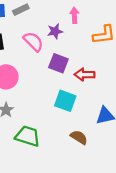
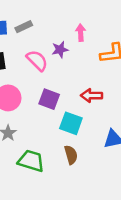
purple square: (58, 63) -> (49, 99), moved
brown semicircle: (79, 137) -> (71, 155), moved, turned 42

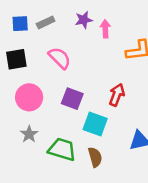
purple star: (60, 50) -> (84, 20), moved
red arrow: (91, 96) -> (117, 95), turned 110
green trapezoid: (31, 161) -> (62, 149), moved

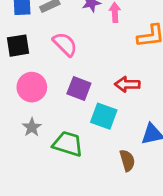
red arrow: (117, 95) -> (127, 84), turned -110
brown semicircle: (95, 157) -> (127, 160), moved

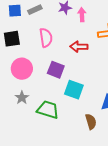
pink semicircle: (65, 44) -> (46, 38), turned 36
red arrow: (127, 84) -> (79, 47), moved

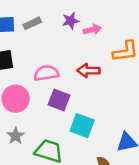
pink arrow: (82, 15) -> (92, 30), turned 80
pink semicircle: (46, 38) -> (46, 73), moved, turned -90

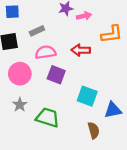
gray rectangle: (32, 23) -> (37, 31), moved
cyan square: (82, 126) -> (87, 96), moved

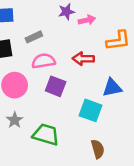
blue triangle: (113, 110) -> (112, 88), moved

